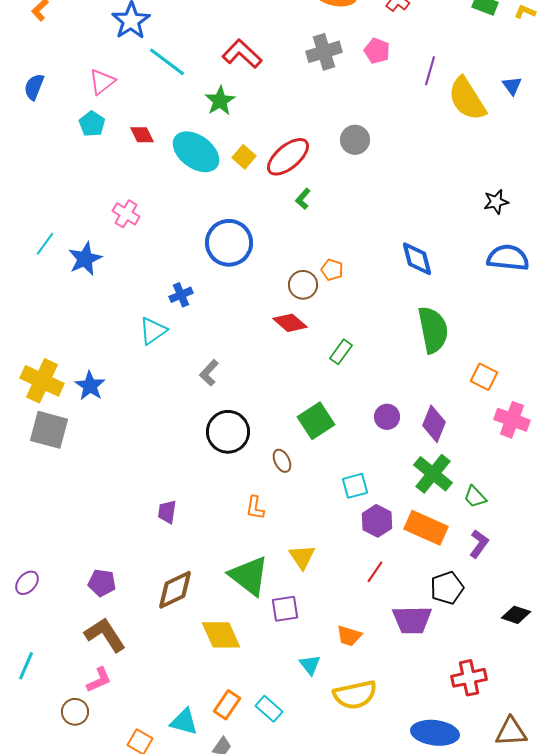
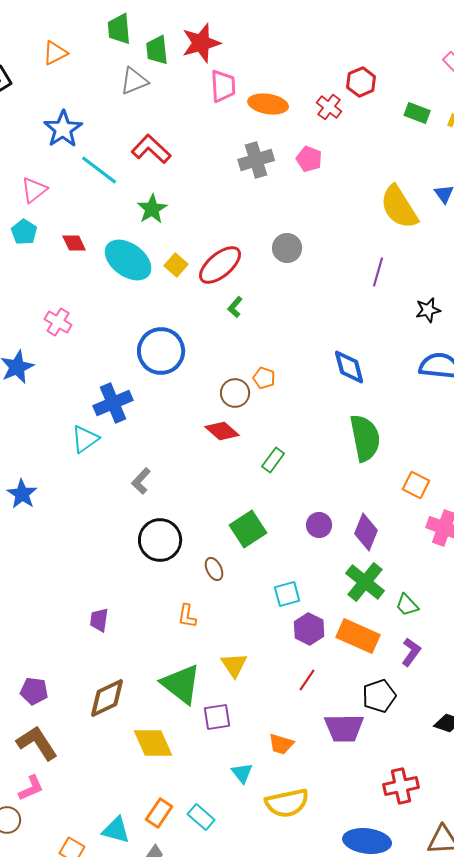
red L-shape: (242, 54) -> (151, 149), moved
purple line: (430, 71) -> (378, 272), moved
blue cross: (181, 295) -> (113, 403), size x1.6

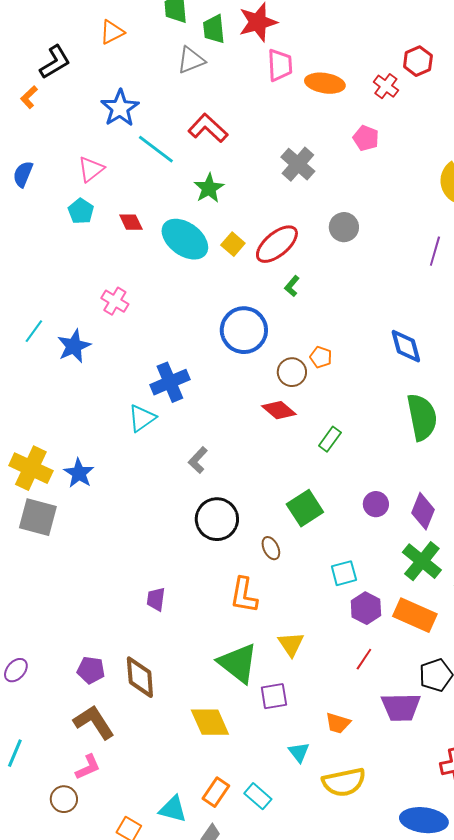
gray cross: (256, 160) -> (298, 164), moved, turned -32
blue circle: (161, 351) -> (244, 330), moved
orange L-shape: (187, 616) -> (244, 595), size x1.5
brown diamond: (107, 698) -> (140, 677), moved, turned -69

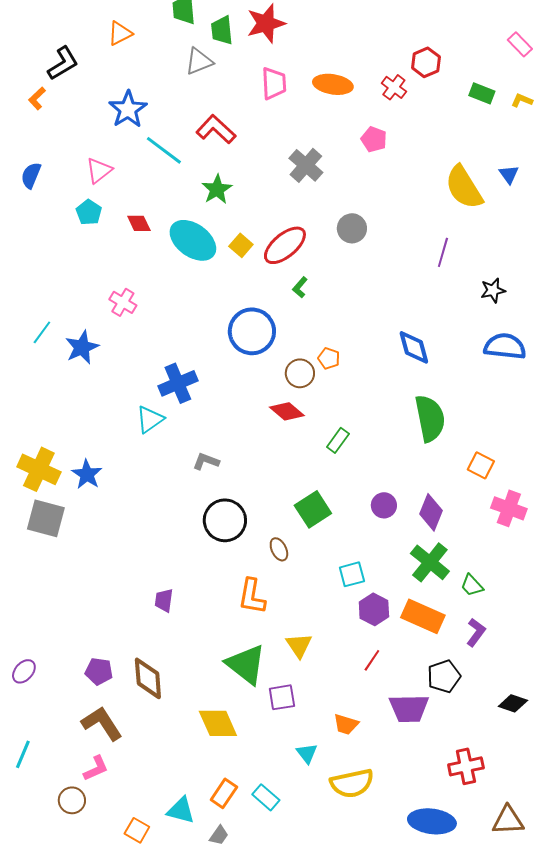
pink trapezoid: (280, 65) -> (274, 83), moved
gray L-shape: (198, 460) -> (206, 461), turned 68

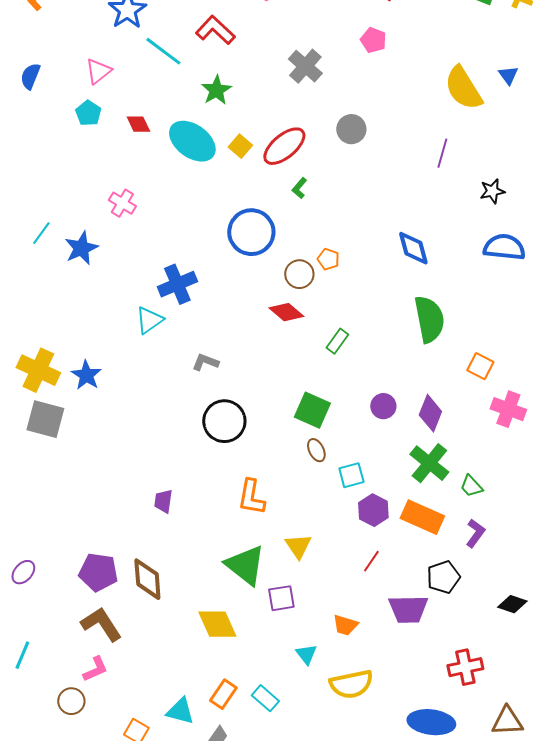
green square: (313, 509) -> (312, 410), turned -33
brown ellipse: (279, 549) -> (316, 450), moved
purple pentagon: (99, 671) -> (98, 572), size x1.4

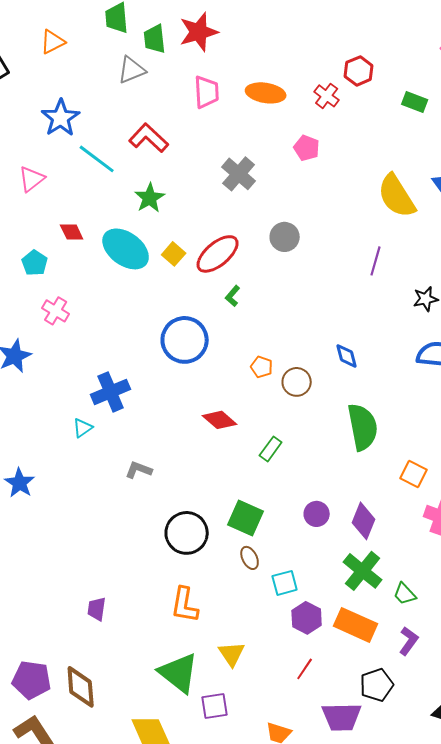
cyan pentagon: (88, 113) -> (35, 263), moved
blue diamond: (413, 248) -> (347, 356), size x0.7
brown circle: (299, 274) -> (297, 382), moved
cyan triangle: (149, 320) -> (83, 428), size x0.7
black circle: (224, 421) -> (187, 533), moved

